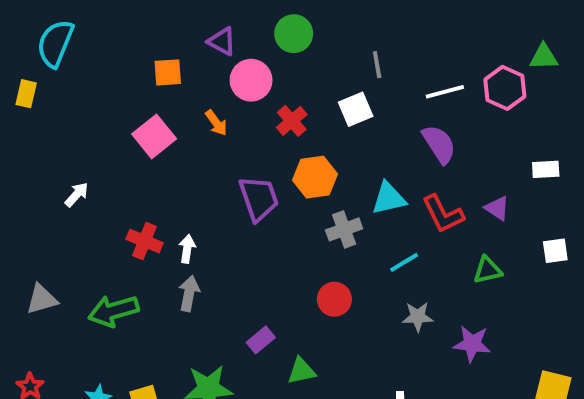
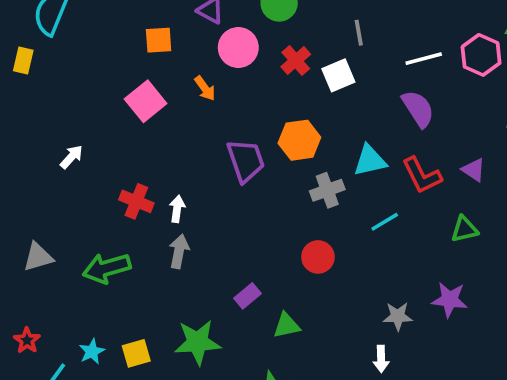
red cross: (292, 121) -> (296, 60), moved
gray star: (418, 317) -> (398, 316), moved

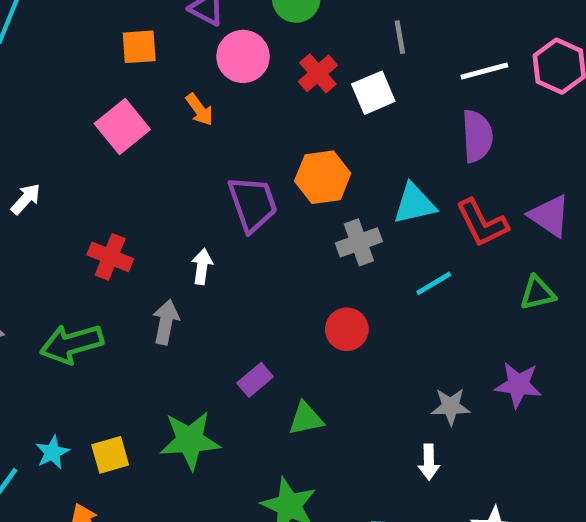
purple semicircle: (418, 109) -> (477, 136), turned 30
purple triangle: (474, 170) -> (550, 216), size x1.4
white arrow: (177, 209) -> (202, 267), moved

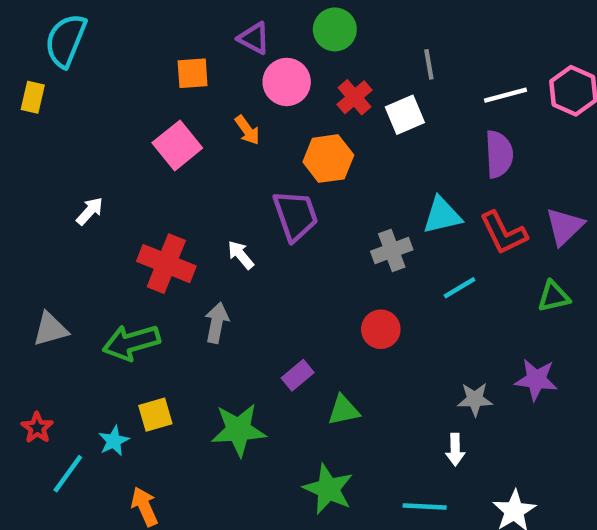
orange hexagon: (323, 177) -> (328, 159), moved
purple triangle: (550, 216) -> (565, 226), turned 42
red cross: (110, 257) -> (166, 264), size x1.4
white arrow: (202, 267) -> (241, 255), moved, turned -48
yellow square: (110, 455) -> (155, 415), moved

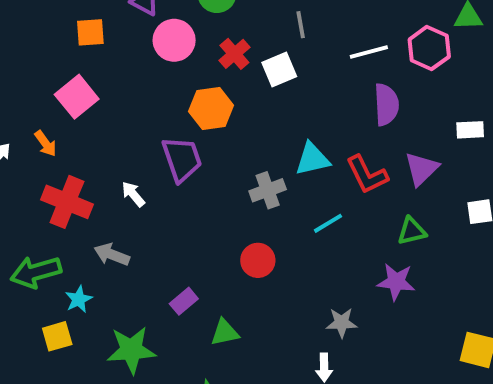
orange arrow: (247, 130) -> (46, 143), moved
purple semicircle: (499, 154) -> (386, 105), moved
gray arrow: (217, 323) -> (112, 254), turned -80
purple star: (536, 380) -> (396, 282), moved
cyan star: (114, 441) -> (79, 299), moved

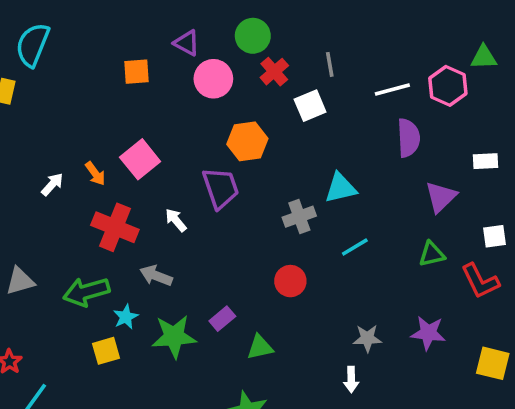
red cross: (234, 54) -> (274, 72), moved
pink square: (77, 97) -> (140, 159), moved
red L-shape: (367, 175) -> (480, 281), moved
purple star: (396, 282) -> (428, 333), moved
green star: (131, 350) -> (174, 337), moved

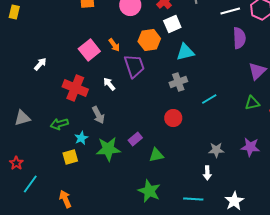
white square: (310, 106) -> (172, 24), moved
orange arrow: (95, 174) -> (114, 45), moved
cyan triangle: (341, 188) -> (185, 52), moved
gray arrow: (156, 276) -> (98, 115), turned -138
green arrow: (86, 292) -> (59, 124), size x0.7

